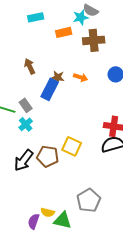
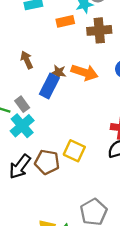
orange arrow: (81, 77) -> (85, 72), size x1.6
cyan cross: (26, 124) -> (22, 126), size x1.5

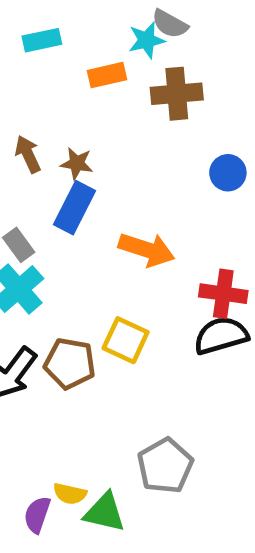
brown star: (58, 72) -> (77, 163), moved
orange arrow: (85, 72) -> (147, 249), moved

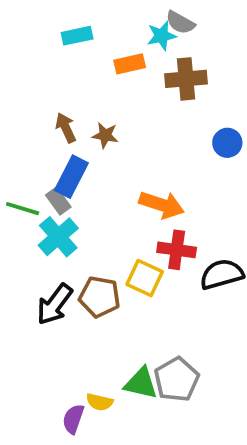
blue rectangle: (74, 208) -> (71, 177), moved
red cross: (223, 294) -> (177, 250), moved
green triangle: (105, 512) -> (141, 383), moved

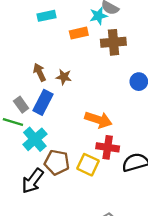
gray rectangle: (58, 201) -> (21, 105), moved
brown pentagon: (100, 297) -> (57, 162), moved

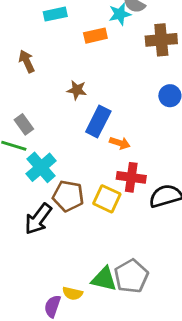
brown cross: (113, 42) -> (161, 40), moved
brown arrow: (40, 72) -> (27, 61), moved
blue rectangle: (43, 102) -> (98, 121), moved
orange arrow: (98, 120) -> (120, 143), size x0.6

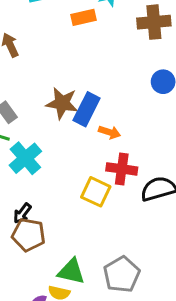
brown star: (77, 90) -> (62, 103), moved, size x1.5
brown pentagon: (68, 196) -> (28, 235), moved
black arrow: (38, 219) -> (22, 213), size x0.6
green triangle: (104, 279) -> (71, 271), moved

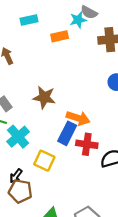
blue rectangle: (87, 109) -> (67, 133), moved
orange arrow: (110, 132) -> (78, 118), size x1.5
yellow square: (96, 192) -> (44, 161), moved

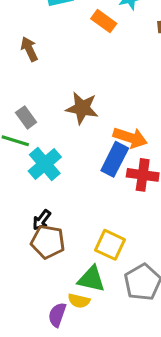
orange rectangle: (60, 36) -> (104, 21), turned 49
yellow square: (44, 161) -> (110, 245), moved

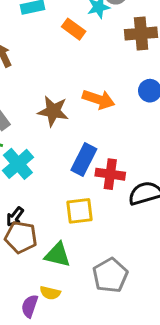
orange arrow: (130, 138) -> (99, 99), moved
yellow square: (110, 245) -> (79, 211), moved, turned -32
green triangle: (91, 279) -> (58, 255), moved

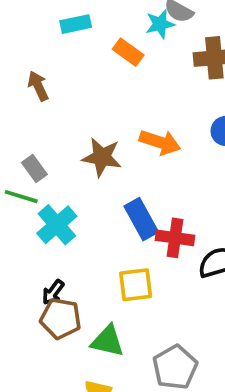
blue rectangle: (84, 160) -> (141, 219), turned -56

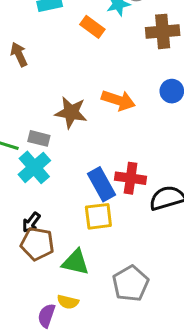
gray rectangle: (34, 168) -> (39, 138), moved, turned -40
blue rectangle: (141, 219) -> (102, 184), moved

